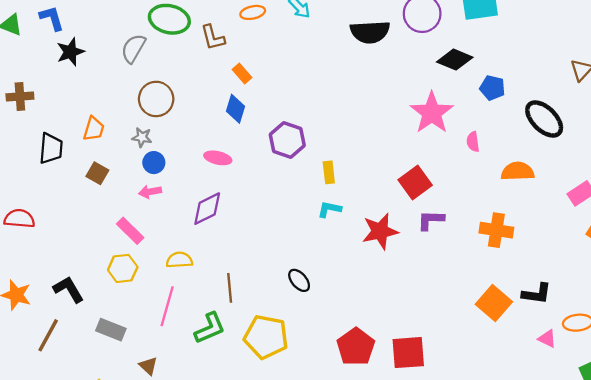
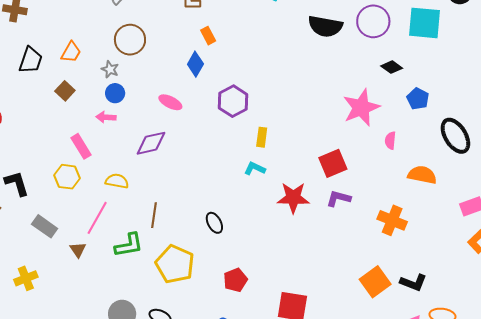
black diamond: (455, 60) -> (392, 67), size x0.7
red pentagon: (356, 347) -> (235, 280), moved, size x0.7
brown triangle: (148, 366) -> (78, 250), moved

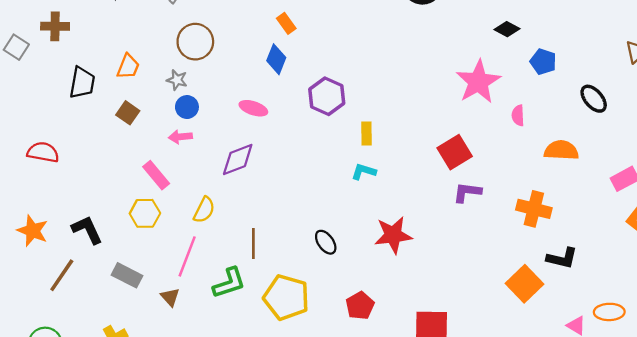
black ellipse: (455, 136) -> (594, 99), size x0.7
yellow semicircle: (117, 181) -> (204, 210), turned 115
red star: (293, 198) -> (393, 235), moved
black L-shape: (413, 283) -> (562, 258), moved

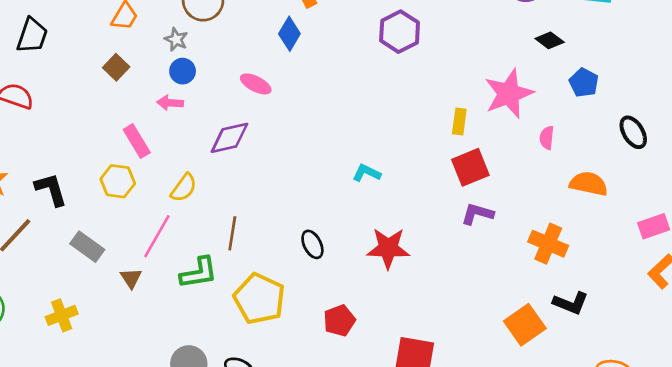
black trapezoid: (82, 83) -> (32, 36), moved
purple hexagon: (327, 96) -> (400, 32), moved
yellow rectangle: (367, 134) -> (459, 122), moved

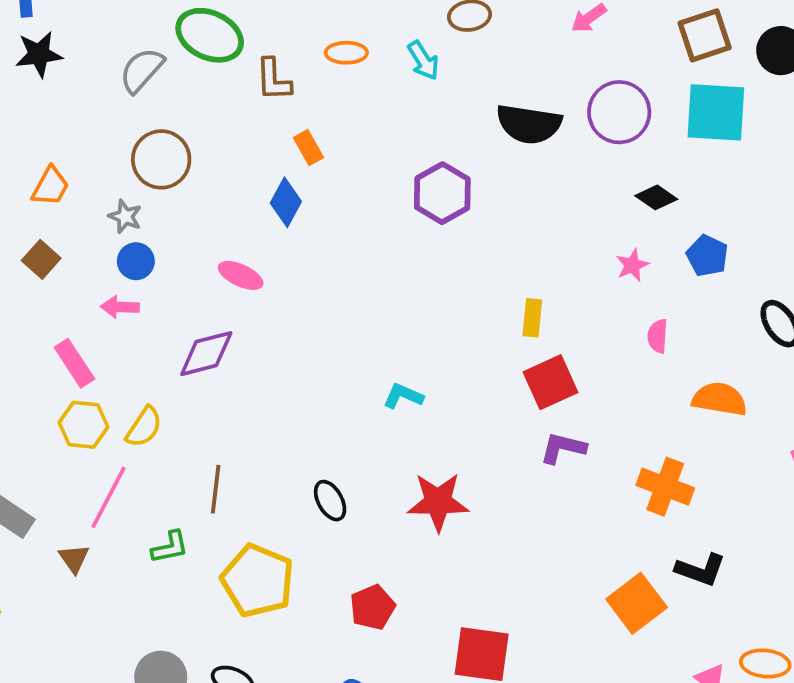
pink star: (509, 94) -> (632, 265), moved, size x0.5
yellow hexagon: (118, 181) -> (83, 425), moved
green L-shape: (199, 273) -> (170, 547), size x0.7

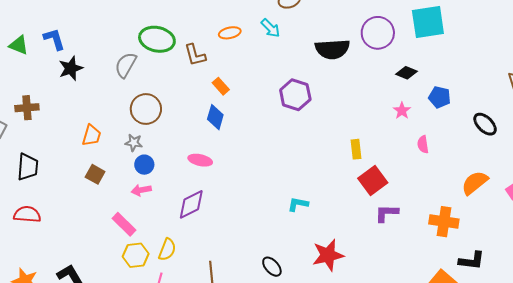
orange semicircle: (720, 399) -> (475, 183), moved, turned -36

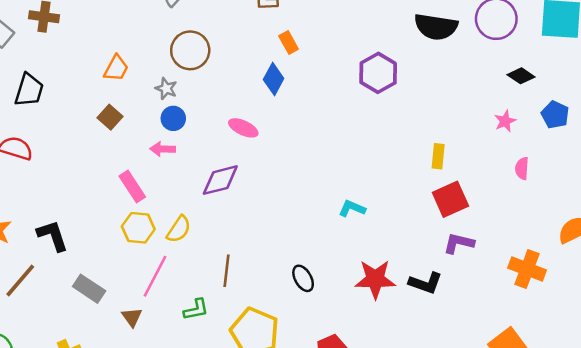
black L-shape: (472, 261) -> (426, 283), moved

